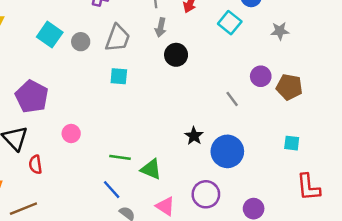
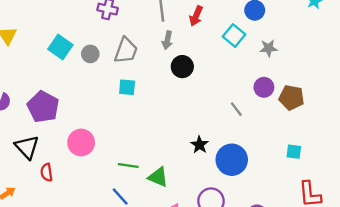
gray star: (280, 31) -> (269, 48), moved
pink circle: (71, 133) -> (81, 142), size x1.5

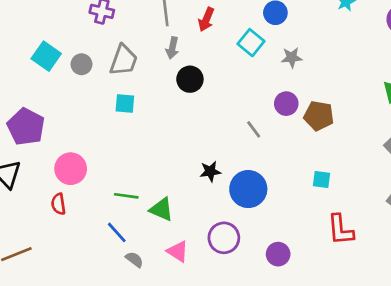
black star: (200, 145) -> (210, 171), turned 30
red semicircle: (47, 172) -> (58, 204), moved

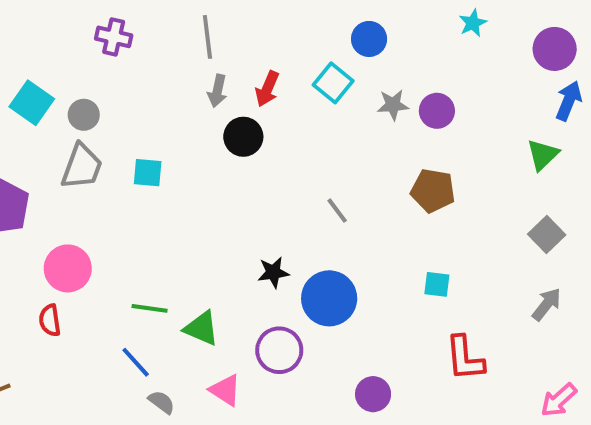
red arrow: (206, 20) -> (267, 89), moved
gray trapezoid: (124, 60) -> (82, 167), moved
purple circle: (286, 104) -> (437, 111), moved
purple circle: (224, 238) -> (279, 350), moved

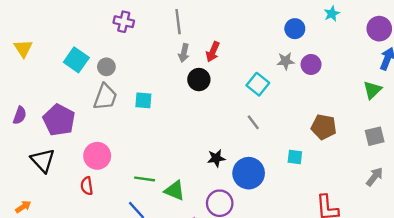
blue circle: (369, 39) -> (295, 29), moved
cyan square: (333, 83) -> (258, 84), moved
brown pentagon: (433, 191) -> (324, 127), moved
gray square: (547, 235) -> (375, 136), turned 30
cyan square: (437, 284) -> (295, 157), moved

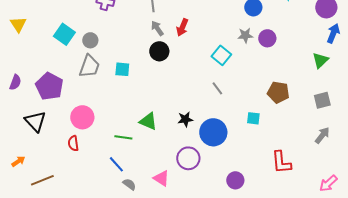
gray arrow: (184, 53) -> (157, 28), turned 133
black circle: (199, 80) -> (159, 51), moved
green triangle: (175, 191) -> (148, 121), moved

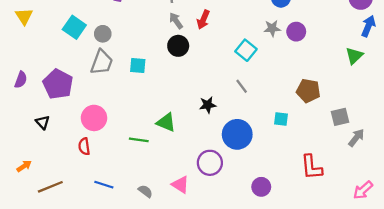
gray square: (322, 100) -> (340, 117), moved
black star: (185, 119) -> (208, 105), moved
black triangle: (35, 121) -> (43, 122), size x0.6
blue line: (116, 164) -> (104, 185), moved, turned -30

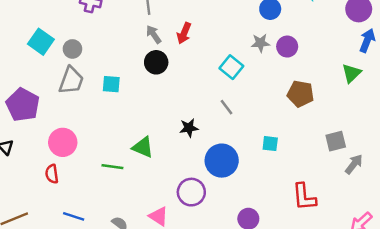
brown pentagon: (308, 91) -> (300, 94), moved

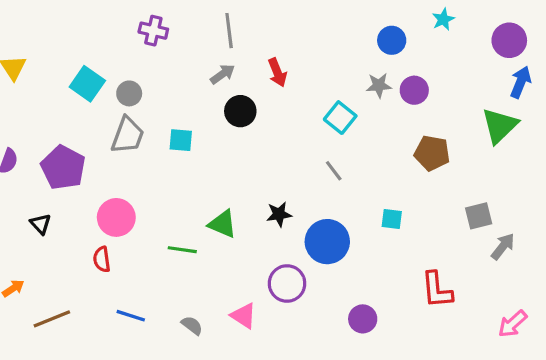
red arrow: (184, 33) -> (277, 72), turned -45
gray arrow: (154, 34) -> (223, 74), moved, turned 90
green triangle: (351, 73) -> (500, 126), size x1.4
black star: (189, 128) -> (279, 214), moved

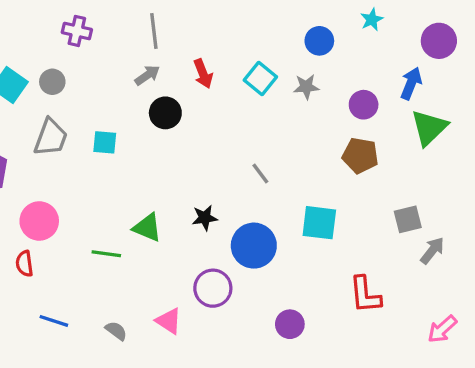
blue arrow: (521, 82) -> (411, 83), moved
purple circle: (414, 90) -> (364, 105), moved
gray circle: (129, 93) -> (52, 82), moved
cyan square: (340, 118) -> (260, 78), moved
cyan square: (392, 219) -> (319, 223), size x1.6

